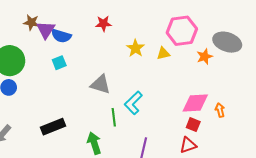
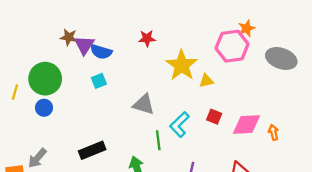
yellow star: (135, 48) -> (182, 65), size x1.6
yellow triangle: (163, 53) -> (206, 81), moved
orange star: (205, 57) -> (247, 28), moved
red square: (193, 125) -> (214, 117), moved

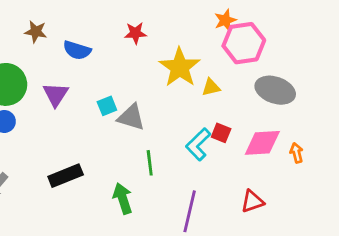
orange star: (247, 28) -> (225, 20), moved
purple triangle: (84, 45) -> (56, 94), moved
gray ellipse: (281, 58) -> (275, 90), moved
cyan square: (99, 81) -> (107, 106), moved
cyan L-shape: (179, 125) -> (198, 144), moved

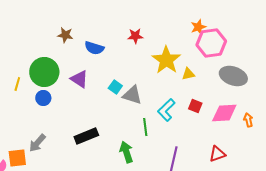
purple triangle: (56, 94) -> (79, 79), turned -30
cyan square: (107, 106) -> (115, 87), turned -32
cyan L-shape: (198, 144) -> (166, 110), moved

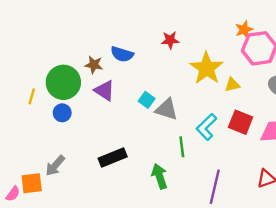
brown star: (65, 35) -> (94, 65), moved
red square: (195, 106) -> (241, 122), size x1.5

